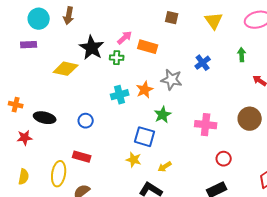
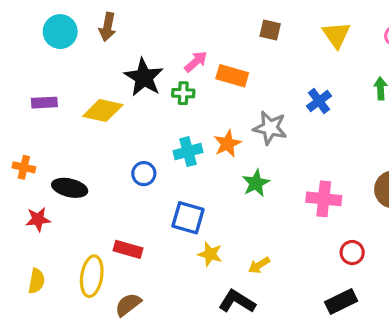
purple rectangle: (29, 45) -> (44, 103), moved
blue circle: (86, 121) -> (144, 174), moved
blue square: (145, 137) -> (188, 218), moved

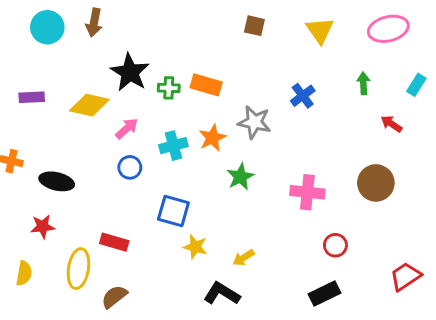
pink arrow: (196, 62) -> (127, 128), moved
orange rectangle: (232, 76) -> (206, 85), moved
red star: (38, 219) -> (43, 227), moved

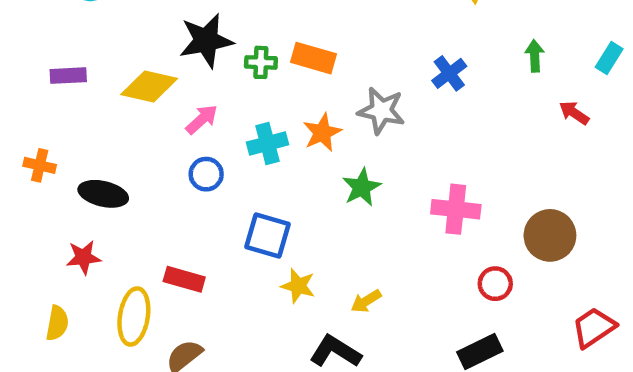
black star: (130, 72) -> (206, 41), turned 30
brown circle: (376, 183) -> (550, 235), moved

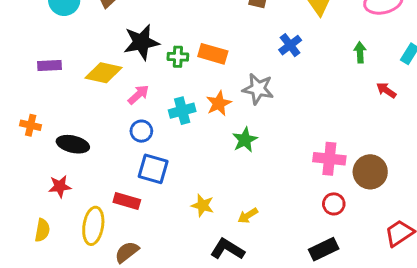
blue cross: (449, 73) -> (290, 45), moved
pink cross: (456, 209) -> (329, 159), moved
blue square: (267, 235) -> (153, 169), moved

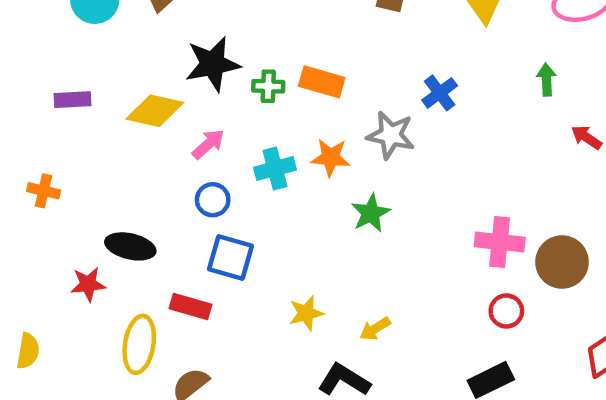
blue cross: (290, 45) -> (440, 93), moved
orange star: (219, 103) -> (331, 157), turned 30
black ellipse: (73, 144) -> (130, 246), moved
yellow star: (203, 205) -> (306, 313), turned -30
yellow semicircle: (42, 230) -> (28, 351), moved

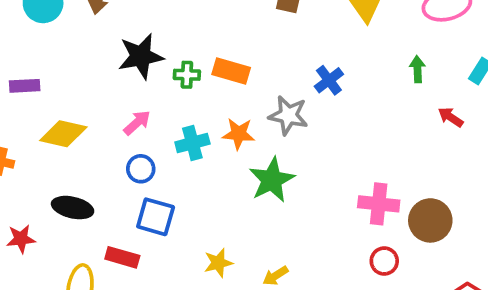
yellow diamond: (155, 111) -> (63, 134), moved
green star: (371, 213) -> (272, 180), size x1.4
red star: (88, 284) -> (21, 239), moved

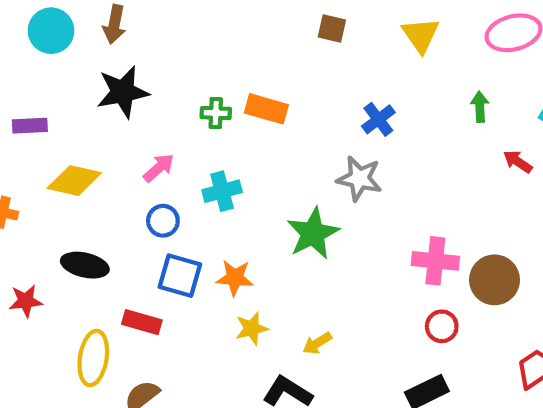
black star: (141, 56) -> (123, 92), moved
gray star: (288, 115) -> (359, 178), moved
orange star: (239, 134) -> (235, 278), moved

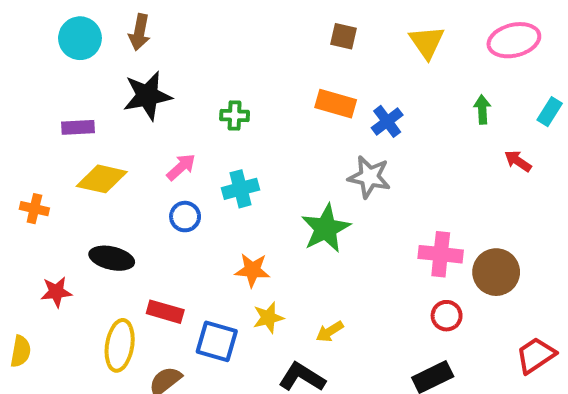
orange rectangle: (266, 109) -> (336, 104), moved
purple rectangle: (30, 126) -> (78, 127), moved
blue square: (180, 276) -> (217, 341), moved

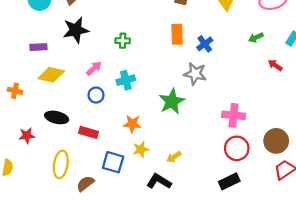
orange rectangle: (336, 104) -> (177, 34), turned 72
green arrow: (482, 110) -> (256, 37), turned -112
brown circle: (496, 272) -> (276, 141), moved
red rectangle: (165, 312) -> (89, 132), moved
red circle: (447, 316) -> (237, 148), size x1.5

